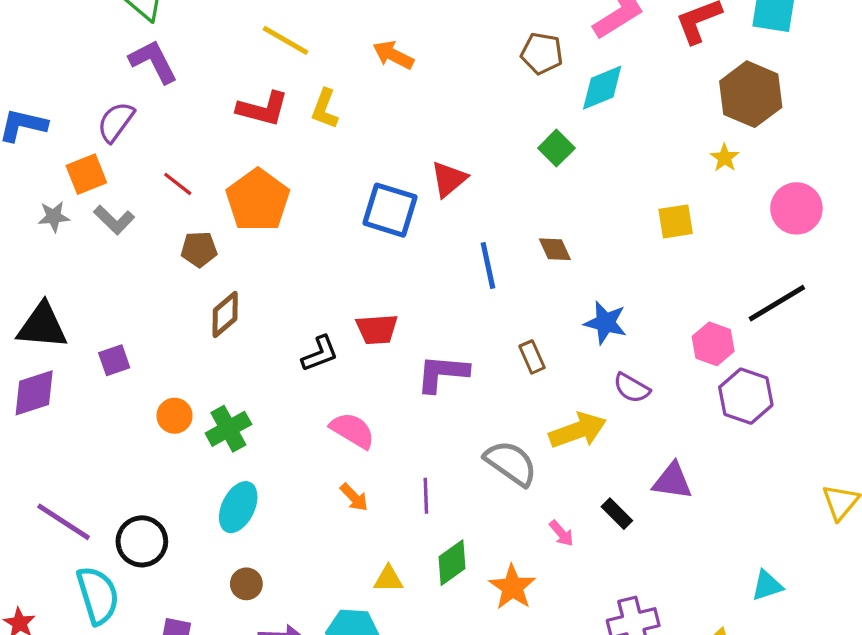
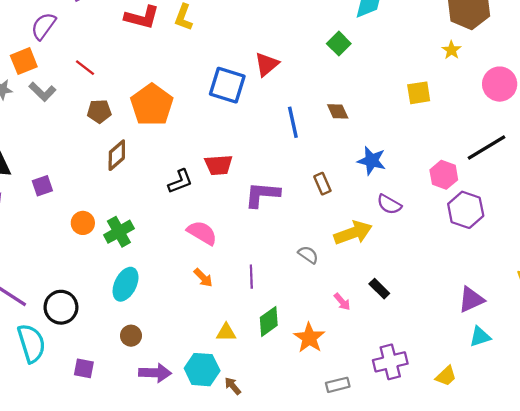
orange pentagon: (258, 200) -> (152, 105), moved
gray semicircle: (511, 463) -> (308, 255), size x0.6
purple triangle: (672, 481) -> (471, 300), moved, turned -32

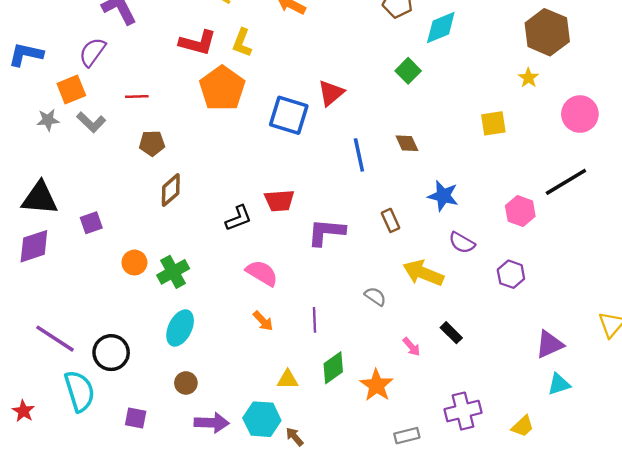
red line: (85, 68) -> (137, 97), turned -40
orange pentagon: (152, 105) -> (222, 88), moved
purple hexagon: (466, 210) -> (511, 274), moved, size x0.7
yellow arrow: (353, 233) -> (423, 273), turned -138

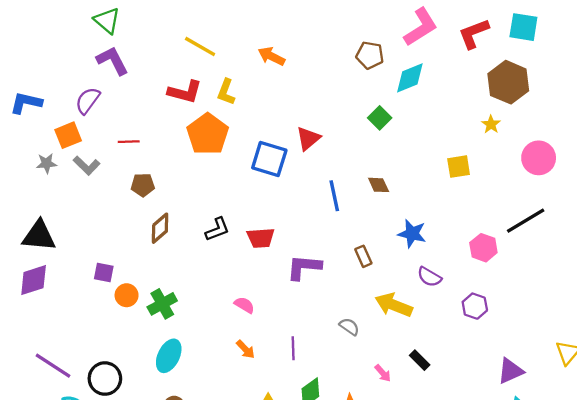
black L-shape: (239, 218) -> (217, 229), moved
purple square: (91, 223) -> (104, 273), moved, turned 30
pink semicircle: (262, 273) -> (244, 305), size x0.7

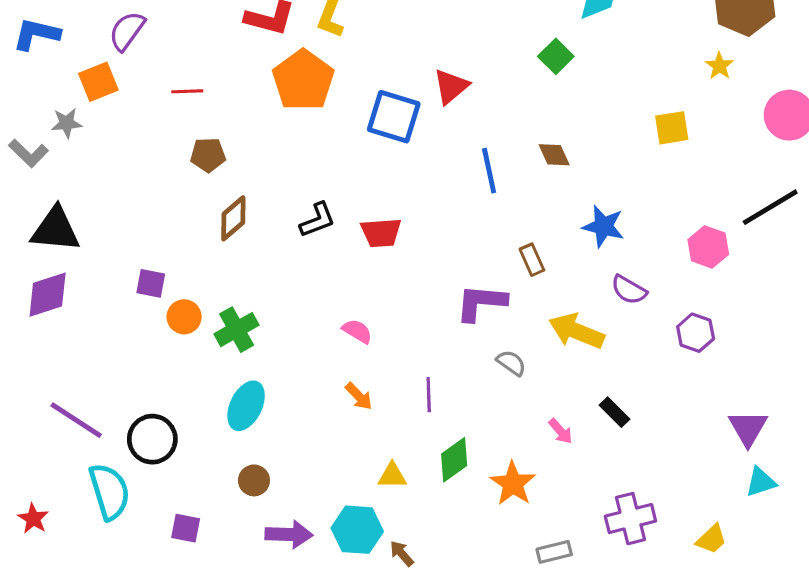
gray L-shape: (87, 165) -> (28, 153), moved
purple L-shape: (304, 267) -> (481, 303), moved
purple triangle: (510, 371) -> (748, 428), turned -36

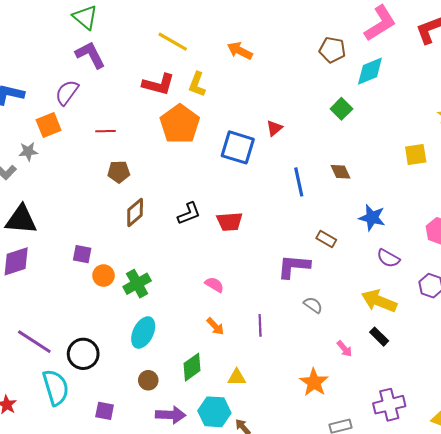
red triangle: (451, 87) -> (274, 128), size x0.7
brown rectangle: (532, 260) -> (326, 239), turned -36
yellow arrow: (576, 331) -> (379, 301), moved
green diamond: (454, 460) -> (192, 367), moved

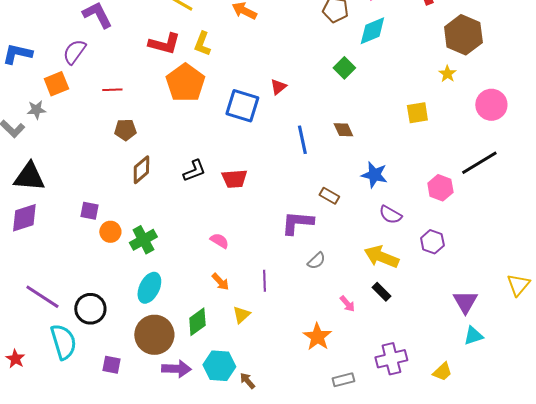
gray semicircle: (313, 305) -> (316, 261), turned 102
yellow triangle: (237, 377) -> (241, 315), moved, turned -42
brown circle: (148, 380) -> (154, 335), size x2.0

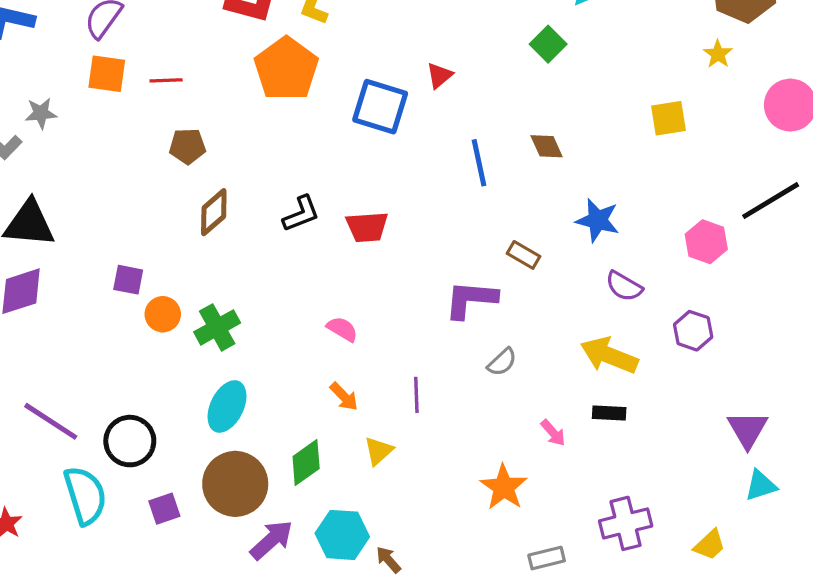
orange square: (56, 84) -> (107, 74), moved, turned 30
black rectangle: (381, 292) -> (609, 413), turned -42
purple square: (111, 365) -> (164, 509), moved, turned -30
purple arrow: (176, 369) -> (271, 540), turned -44

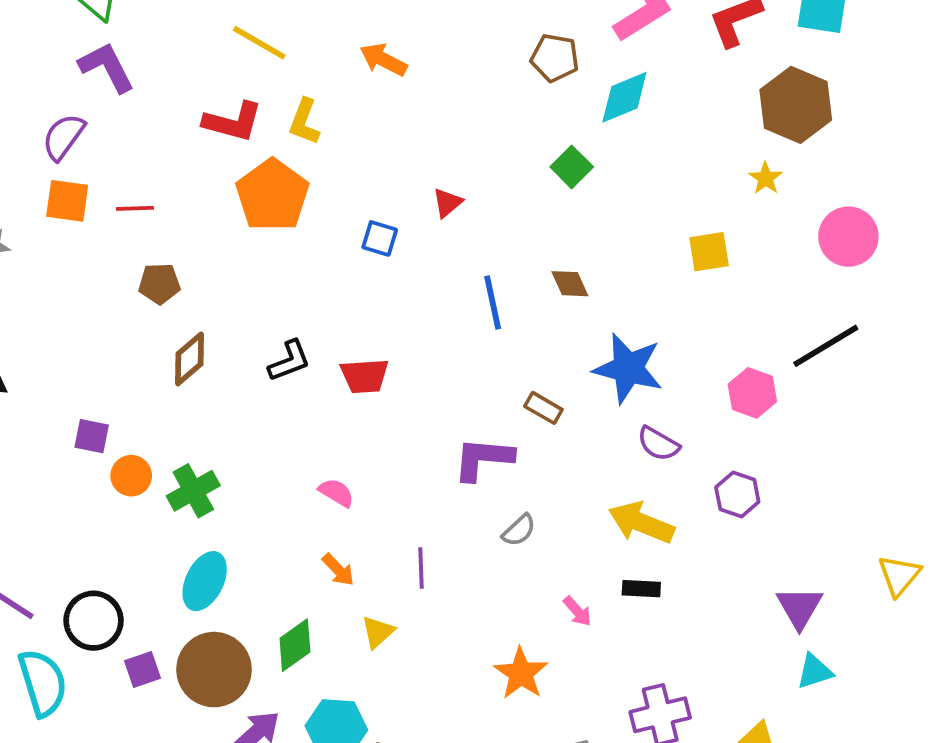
blue square: (380, 107) -> (380, 238), size x0.6
blue star: (598, 220) -> (628, 368), size x1.4
purple square: (164, 509) -> (142, 670), moved

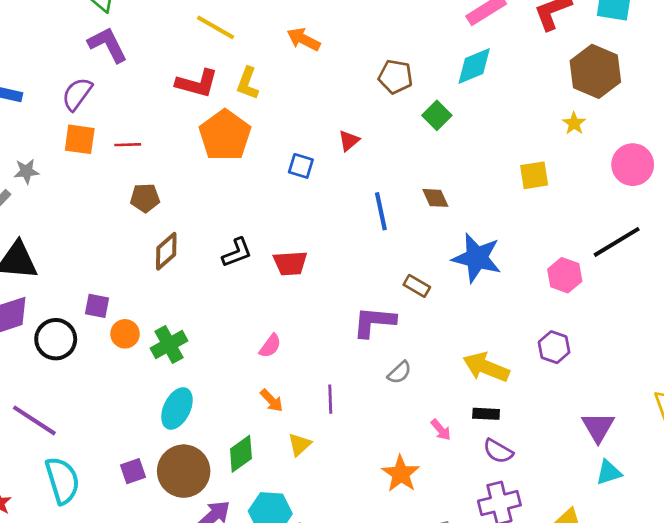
brown pentagon: (555, 58) -> (395, 77), moved
purple semicircle: (658, 444) -> (498, 451), moved
pink semicircle: (336, 493) -> (270, 346), turned 95
black circle: (94, 621) -> (56, 339), moved

